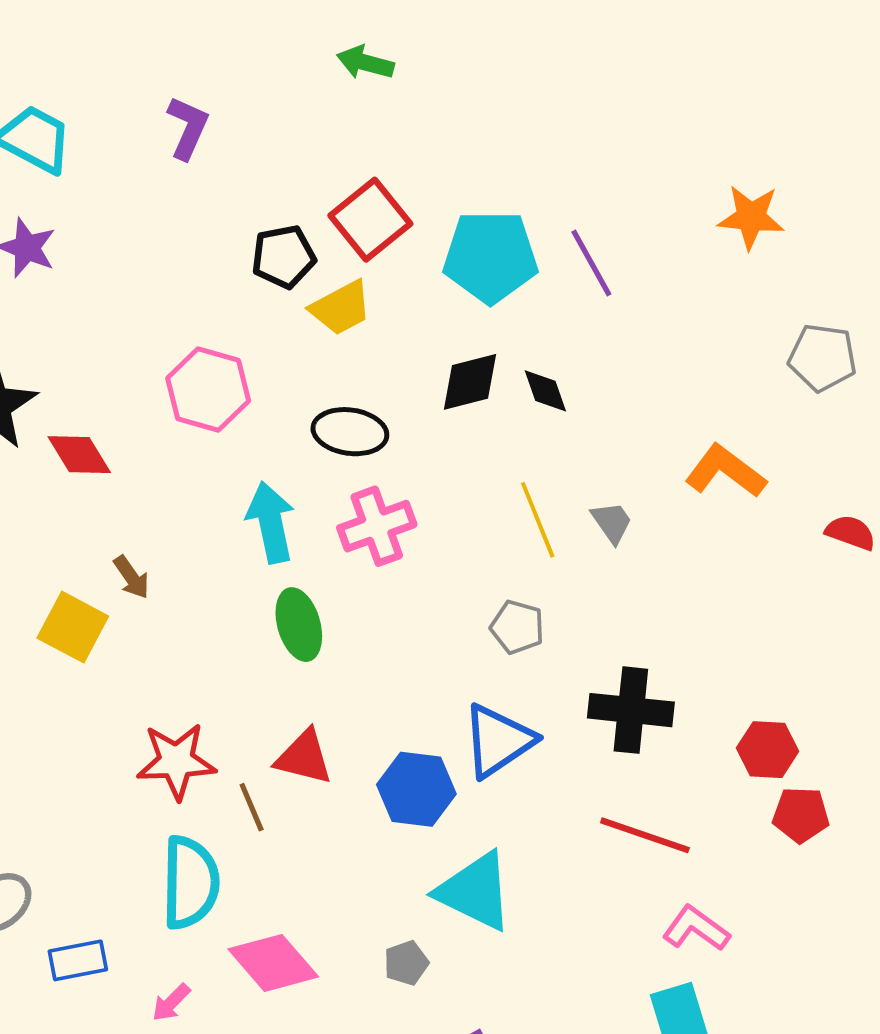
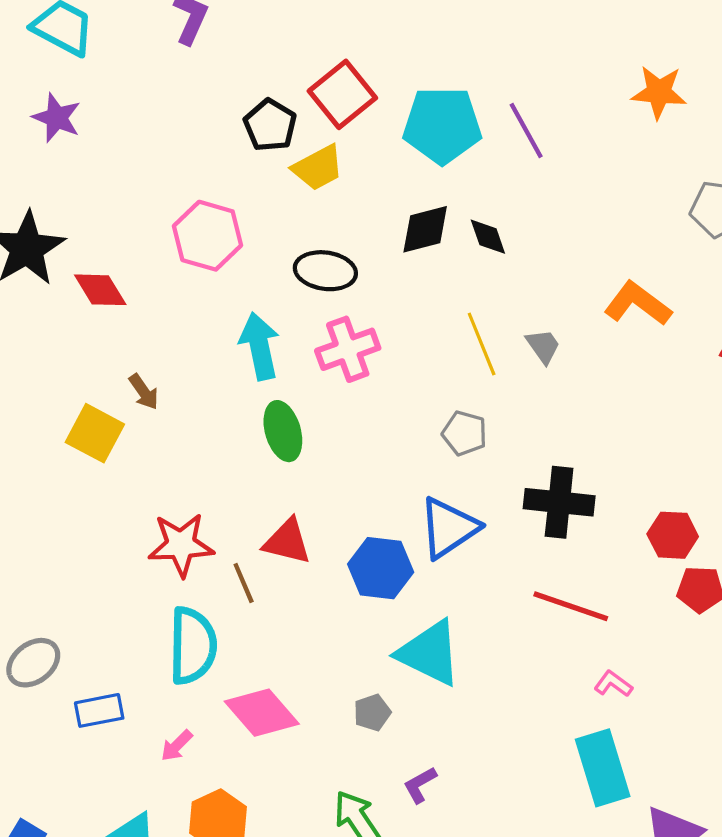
black pentagon: (284, 257) -> (270, 125), turned -30
pink L-shape: (696, 928) -> (613, 684), size x0.7

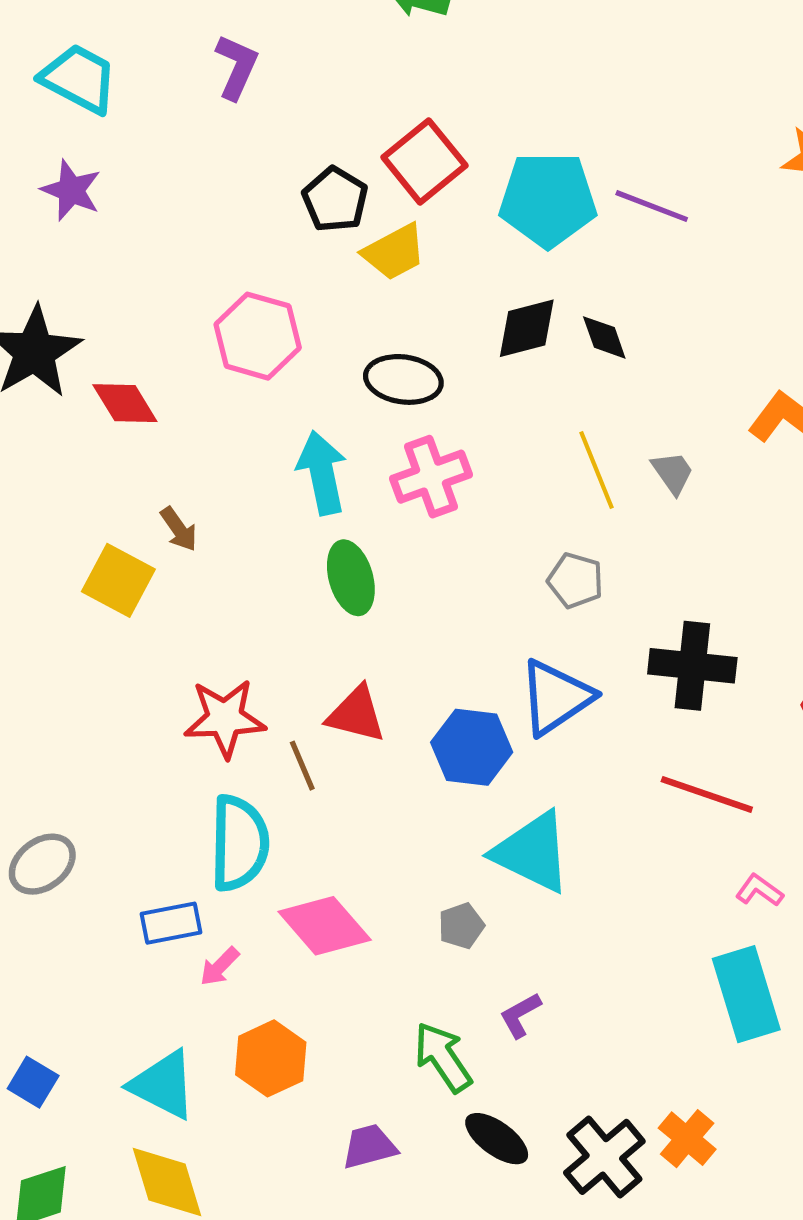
purple line: (526, 130) -> (652, 206), turned -40
blue rectangle: (99, 710) -> (171, 923), moved

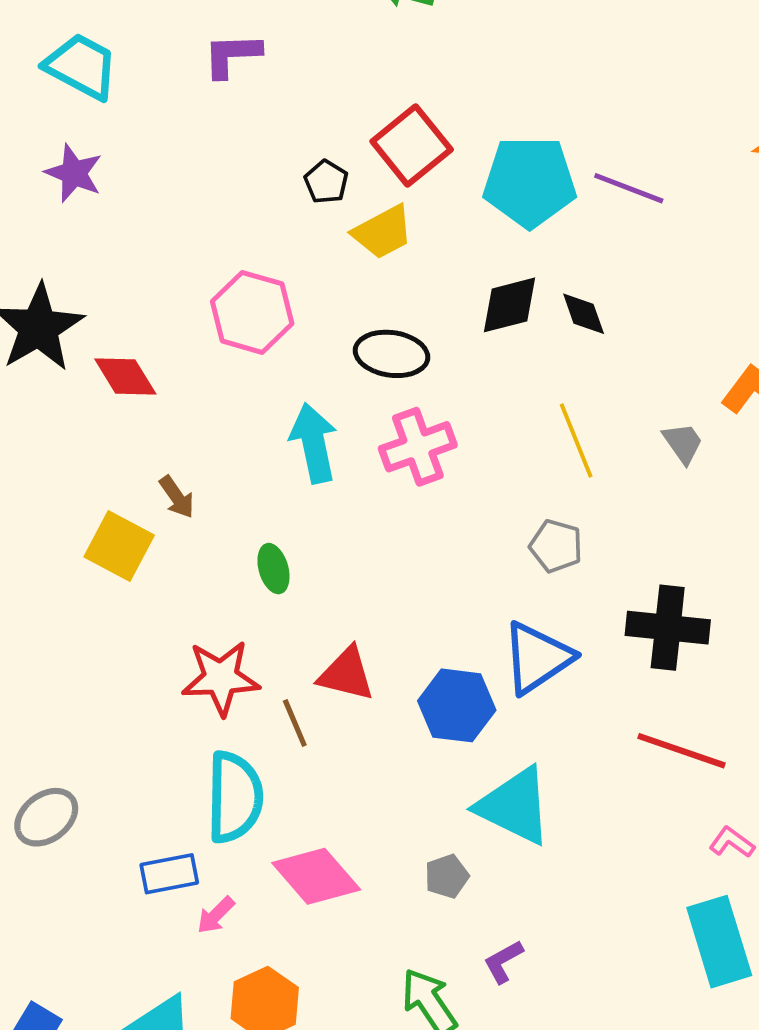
purple L-shape: (237, 67) -> (232, 55), turned -116
black pentagon: (335, 200) -> (326, 182), size x0.7
gray trapezoid: (673, 473) -> (683, 443), moved
green ellipse: (351, 578) -> (273, 569), moved, size x0.7

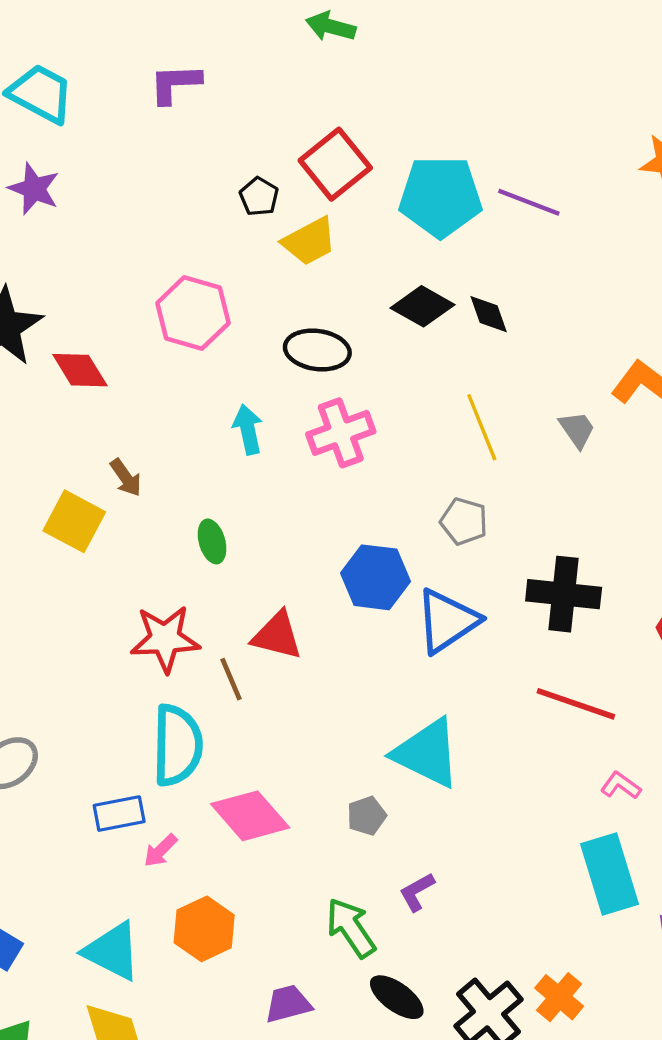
black diamond: (510, 305) -> (423, 306), turned 44
cyan arrow: (314, 443) -> (248, 430), size x0.7
blue hexagon: (457, 705) -> (375, 577), moved

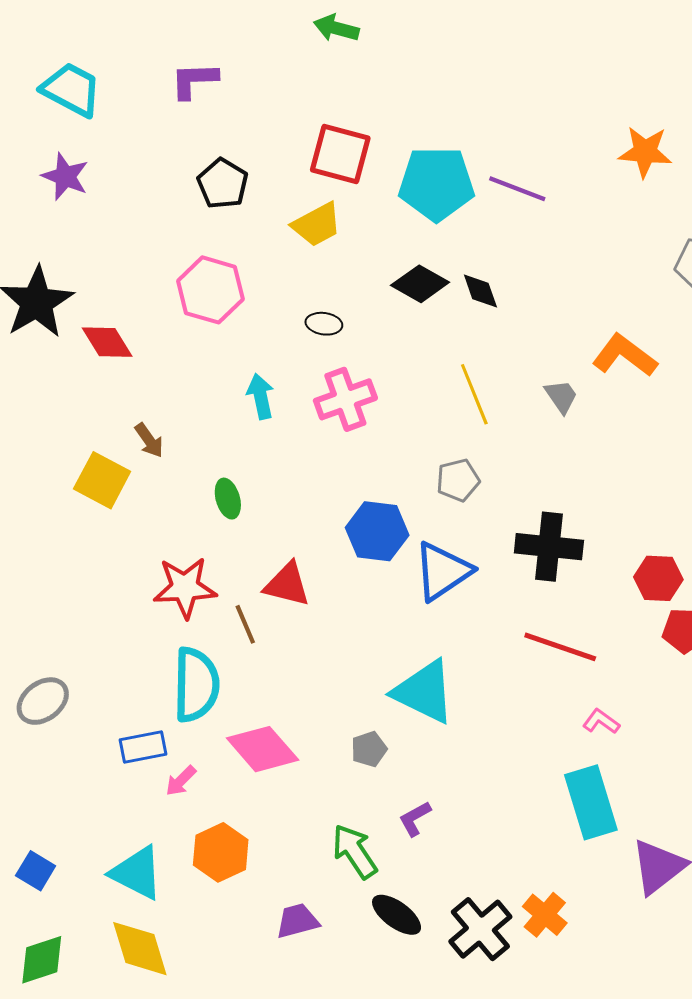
red square: (335, 164) -> (340, 154), turned -36
black pentagon: (259, 197) -> (223, 184), moved, size x1.4
black ellipse: (317, 350) -> (324, 324), size x0.6
gray pentagon: (464, 521) -> (458, 480), turned -30

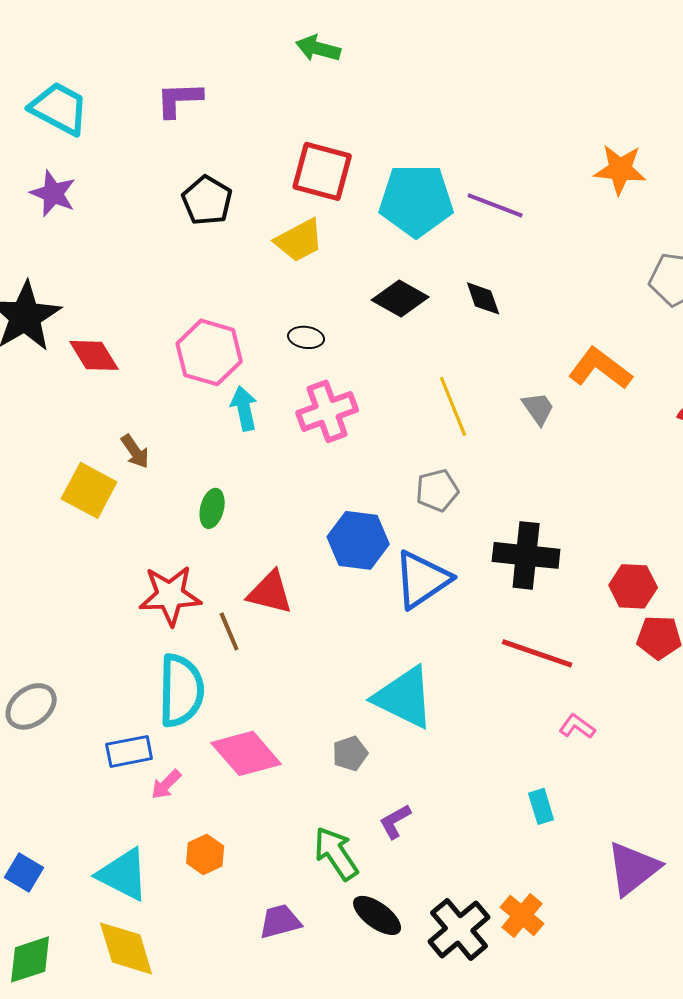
pink hexagon: (210, 290) -> (209, 352), moved
black diamond: (480, 291) -> (483, 298), moved
green ellipse: (228, 499) -> (212, 508), turned 30
cyan rectangle: (591, 802) -> (541, 806), moved, size x0.5
orange hexagon: (221, 852) -> (205, 854), size x0.7

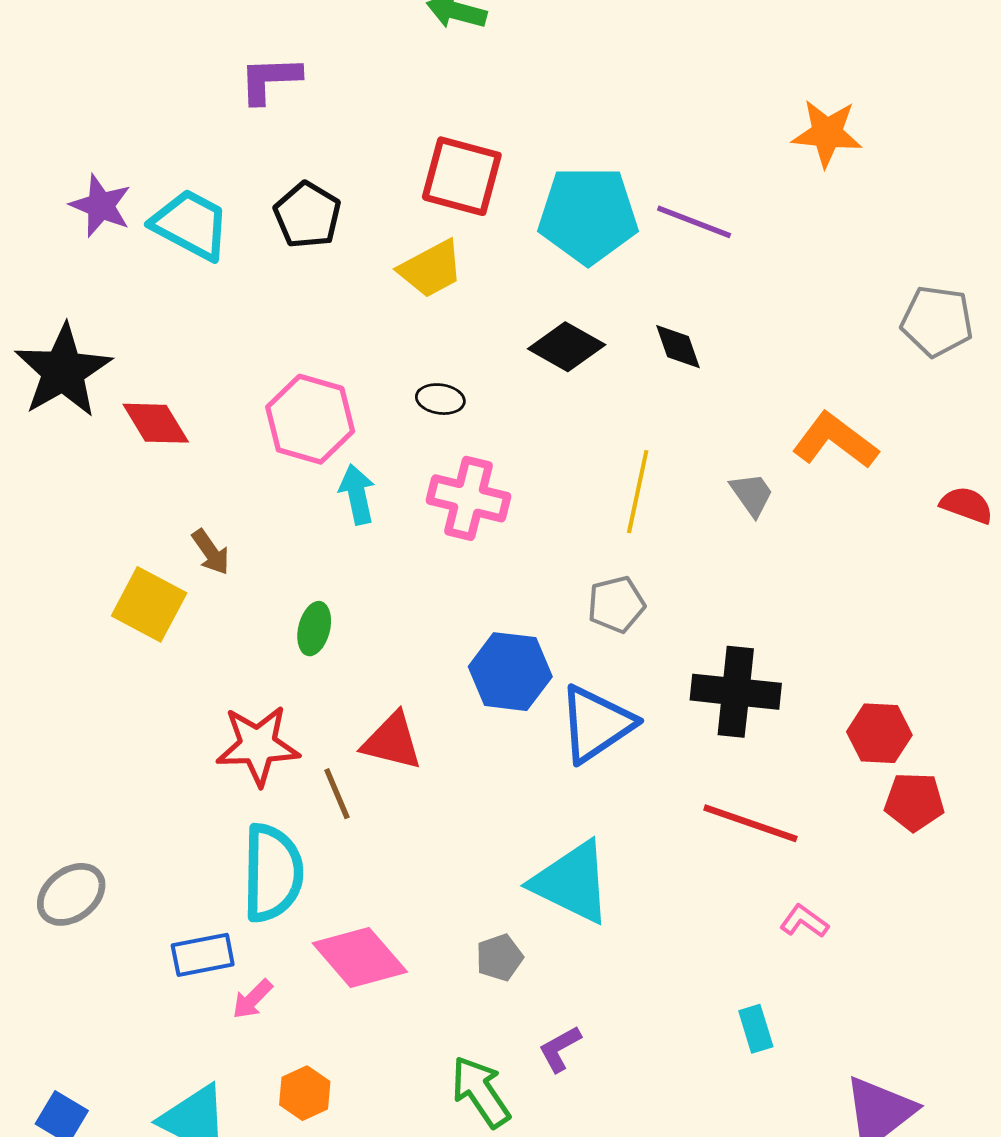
cyan trapezoid: (59, 108) -> (191, 224), moved
orange star: (620, 169) -> (827, 133), moved
yellow line: (453, 406) -> (638, 492), turned 34
pink cross: (327, 411) -> (469, 498), turned 34

